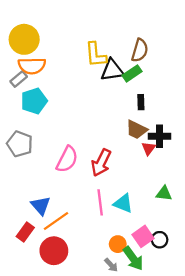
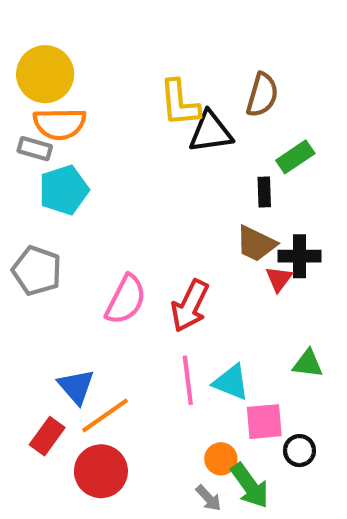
green rectangle: (132, 73) -> (295, 157), moved
gray rectangle: (19, 79) -> (35, 149), turned 56
pink square: (143, 236) -> (264, 422), moved, turned 30

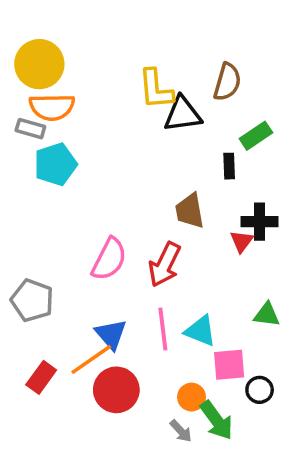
brown trapezoid: (256, 244) -> (190, 211), moved, turned 54
gray pentagon: (37, 271) -> (32, 300), moved
blue triangle: (76, 386) -> (111, 334), moved
red circle: (101, 471) -> (116, 390), moved

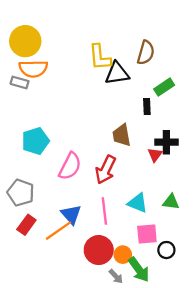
cyan pentagon: (55, 164) -> (36, 141), moved
cyan triangle: (200, 331) -> (138, 203), moved
red rectangle: (41, 377) -> (26, 225), moved
red circle: (116, 390) -> (99, 250), moved

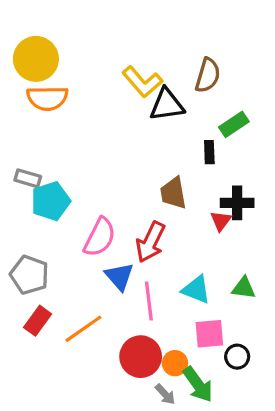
yellow L-shape: (100, 57) -> (142, 82), turned -36
gray rectangle: (20, 82) -> (28, 178), moved
blue triangle: (71, 214) -> (119, 276), moved

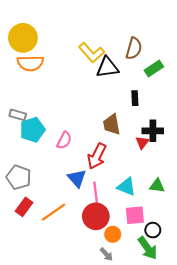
green rectangle: (234, 124) -> (154, 68), moved
pink semicircle: (100, 237) -> (64, 140), moved, size x0.7
red circle: (141, 357) -> (96, 216), moved
green arrow: (198, 384) -> (148, 248), moved

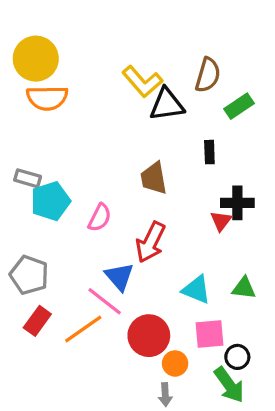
brown trapezoid: (112, 124) -> (154, 178), moved
pink line: (96, 194) -> (105, 301), moved, turned -45
gray arrow: (106, 254) -> (165, 395), turned 40

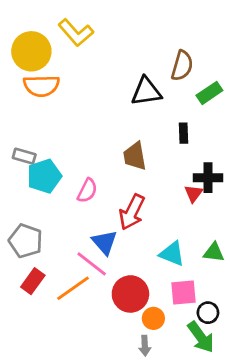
yellow L-shape: (142, 82) -> (76, 33), moved

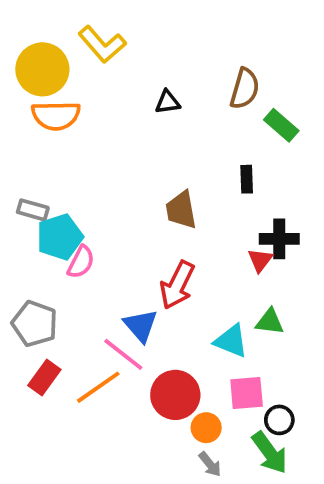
black triangle: (146, 92) -> (168, 102), moved, size x0.6
green rectangle: (209, 93) -> (281, 125), turned 75
pink semicircle: (87, 191) -> (81, 262), moved
green triangle: (214, 252) -> (270, 322), moved
gray arrow: (145, 346) -> (210, 464), moved, turned -36

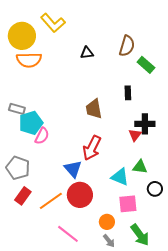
pink line: (123, 354) -> (68, 234), moved
red circle: (175, 395) -> (80, 195), moved
black circle: (279, 420) -> (155, 189), moved

